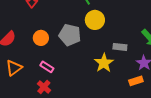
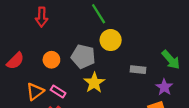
yellow star: (104, 63) -> (94, 83), moved
orange triangle: (14, 68) -> (35, 92), moved

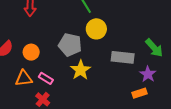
orange circle: (51, 60) -> (31, 52), moved
gray rectangle: (138, 70) -> (123, 57), size x1.5
orange triangle: (35, 92) -> (24, 78), turned 30

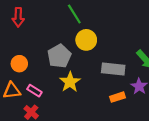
gray pentagon: (70, 45) -> (59, 56), turned 30
orange rectangle: (139, 93) -> (117, 97), moved

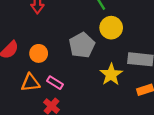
yellow star: (70, 82) -> (111, 74), moved

